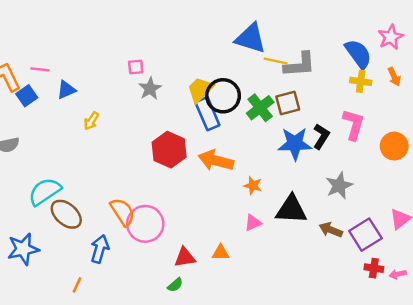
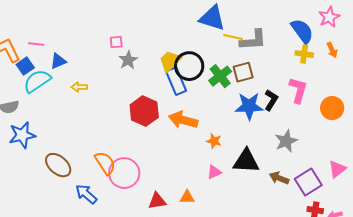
yellow arrow: (91, 121) -> (79, 87), turned 56
cyan semicircle: (45, 192) -> (37, 81), moved
blue star: (23, 249) -> (22, 135), moved
blue arrow: (100, 249) -> (86, 194), turned -65

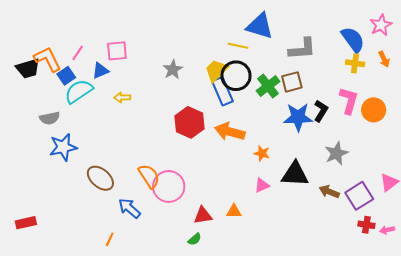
yellow line: (233, 37) -> (238, 46), moved
pink square: (116, 42) -> (117, 51), moved, size x1.5
pink line: (36, 44) -> (78, 53), turned -63
orange circle: (332, 108) -> (374, 110), moved

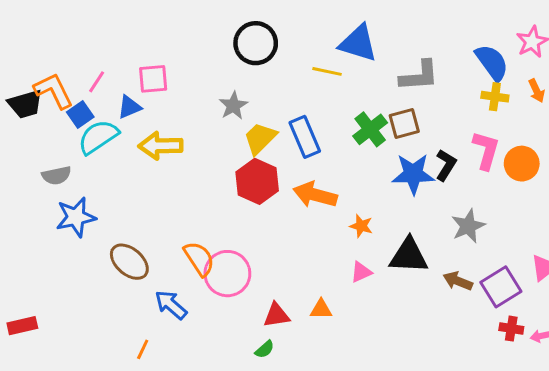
yellow trapezoid: (216, 71) -> (260, 138), moved
black circle: (236, 76) -> (256, 43), moved
yellow arrow: (122, 97) -> (161, 146), size x1.8

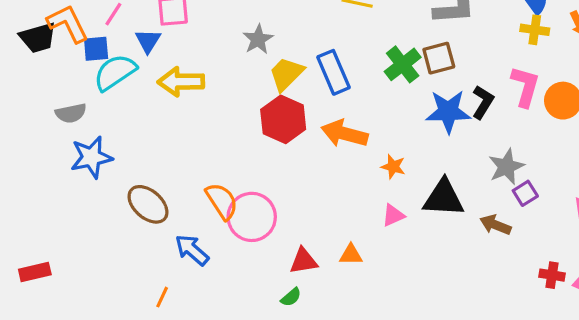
blue triangle: (129, 107) -> (148, 41), turned -35
blue square: (80, 115) -> (96, 49), turned 30
purple square: (501, 287) -> (525, 193), moved, size x0.6

